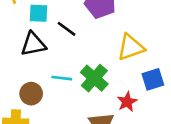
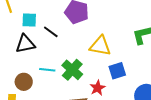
yellow triangle: (131, 47) -> (100, 46), turned 30

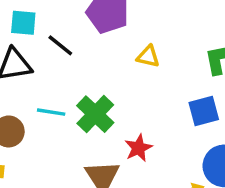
yellow triangle: (100, 46) -> (148, 57), moved, size x0.6
blue square: (117, 71) -> (204, 111), moved

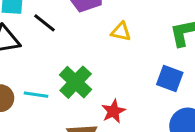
blue square: (204, 111) -> (170, 79), turned 36
cyan line: (51, 112) -> (36, 95), moved

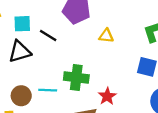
green cross: (76, 82) -> (76, 78), turned -30

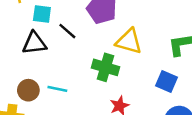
yellow triangle: (106, 36) -> (129, 41), size x1.6
green cross: (76, 78) -> (105, 67), moved

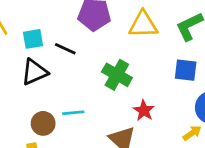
yellow triangle: (129, 41) -> (143, 24), moved
green cross: (105, 67) -> (117, 75), turned 30

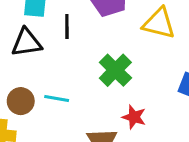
black line: (65, 49) -> (67, 27), turned 50
red star: (144, 111) -> (134, 117), turned -30

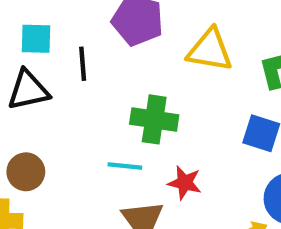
green cross: (115, 70) -> (154, 119), turned -32
cyan line: (57, 98) -> (125, 166), moved

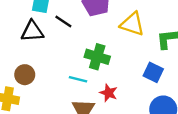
black line: (83, 64) -> (63, 21), turned -60

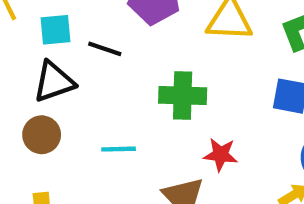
brown circle: (25, 75) -> (42, 135), moved
cyan line: (78, 79) -> (119, 149), moved

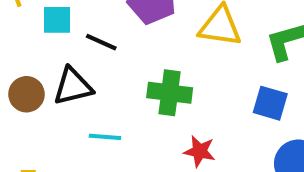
black triangle: (54, 82) -> (73, 86), moved
brown circle: (42, 135) -> (26, 94), moved

